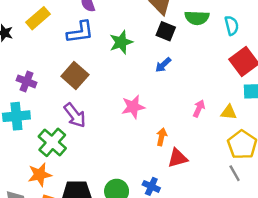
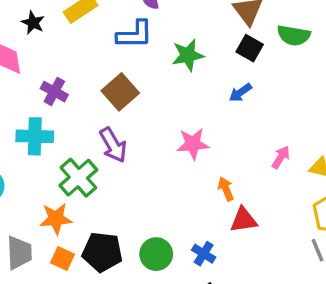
orange arrow: (162, 137) -> (226, 189), turned -42

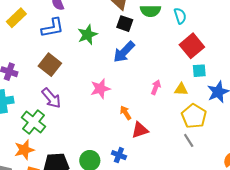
blue arrow: (240, 93) -> (124, 52), size x1.6

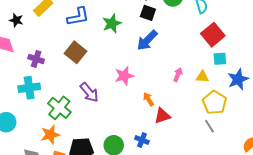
purple arrow: (51, 98) -> (89, 92), moved

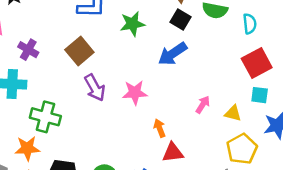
purple arrow: (89, 92) -> (95, 88), moved
green cross: (59, 108) -> (45, 117), turned -35

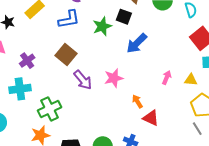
black square: (181, 19) -> (124, 17), moved
purple cross: (28, 50) -> (27, 61), turned 35
green cross: (45, 117) -> (50, 109), turned -30
red triangle: (173, 153) -> (151, 118), turned 42

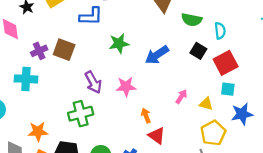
black square: (124, 17) -> (198, 51), moved
green star: (102, 26) -> (119, 43), moved
brown square: (66, 54) -> (64, 50), moved, turned -30
green cross: (50, 109) -> (81, 114), moved

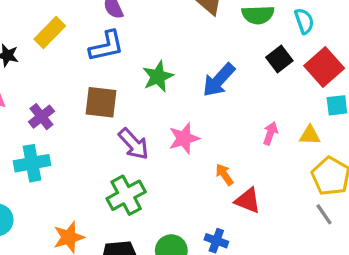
brown square: (64, 50) -> (101, 102), moved
black square: (198, 51) -> (279, 59), turned 35

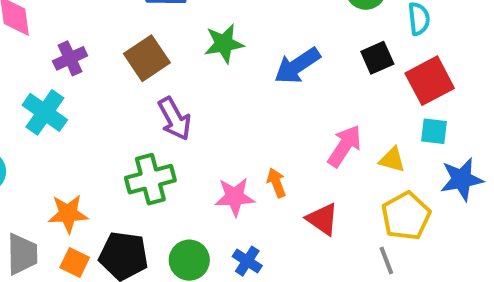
brown square: (101, 102) -> (147, 58), turned 36
pink arrow: (270, 133) -> (345, 146), size x1.5
pink star: (184, 138) -> (235, 197), moved
cyan cross: (32, 163) -> (45, 112), turned 32
red triangle: (248, 201) -> (322, 219), moved

